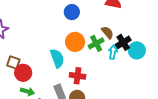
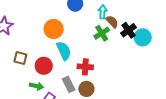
orange circle: (75, 42) -> (54, 29), moved
cyan arrow: (113, 52) -> (103, 12), moved
red circle: (23, 73) -> (44, 66), moved

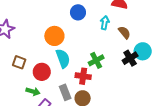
brown semicircle: (112, 22) -> (124, 32), moved
black cross: (129, 30) -> (130, 58), moved
green cross: (102, 33) -> (96, 60), moved

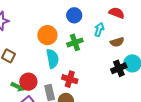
brown semicircle: (124, 32) -> (117, 42), turned 104
green cross: (96, 60) -> (75, 42), moved
red circle: (42, 72) -> (28, 82), moved

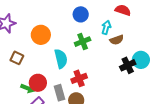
orange circle: (47, 35) -> (41, 35), moved
brown semicircle: (117, 42) -> (117, 40), moved
red cross: (70, 79) -> (79, 78), turned -35

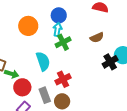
cyan arrow: (106, 27) -> (57, 29), moved
orange circle: (41, 35) -> (28, 26), moved
green arrow: (28, 88) -> (12, 74), moved

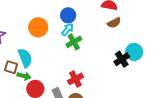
cyan arrow: (57, 29) -> (68, 29), turned 32
brown semicircle: (97, 37) -> (114, 23), moved
cyan semicircle: (43, 61) -> (25, 58), moved

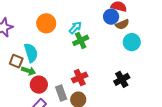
blue circle: (68, 15) -> (111, 17), moved
cyan circle: (134, 52) -> (132, 42), moved
black cross: (122, 59) -> (122, 79), moved

